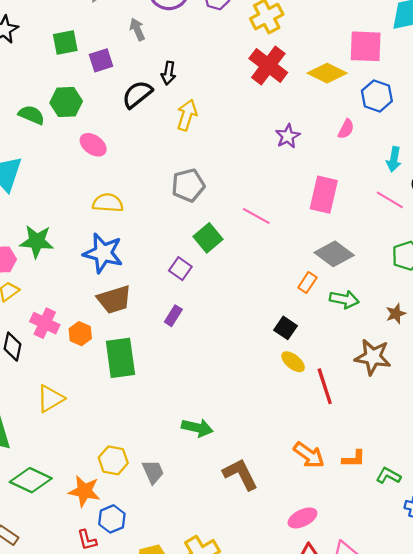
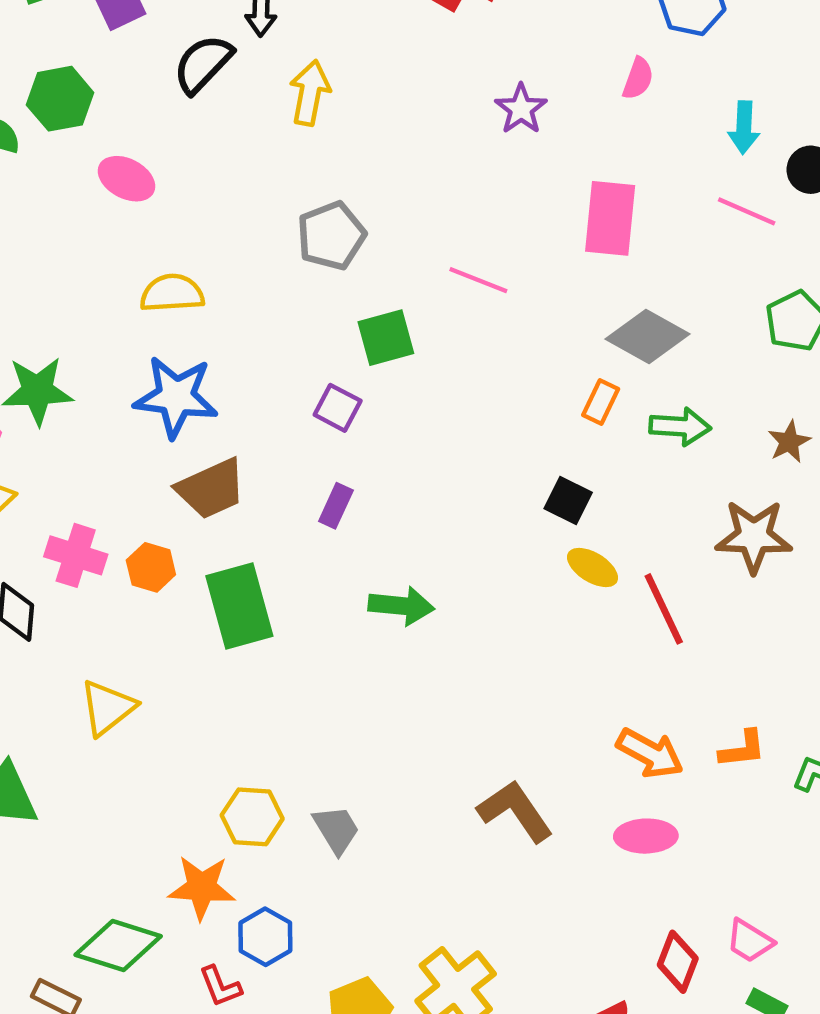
green square: (208, 238) -> (386, 338), turned 32
green arrow: (197, 428) -> (401, 606), moved
green diamond: (31, 480) -> (118, 946), moved
pink ellipse: (302, 518) -> (646, 836), moved, turned 32

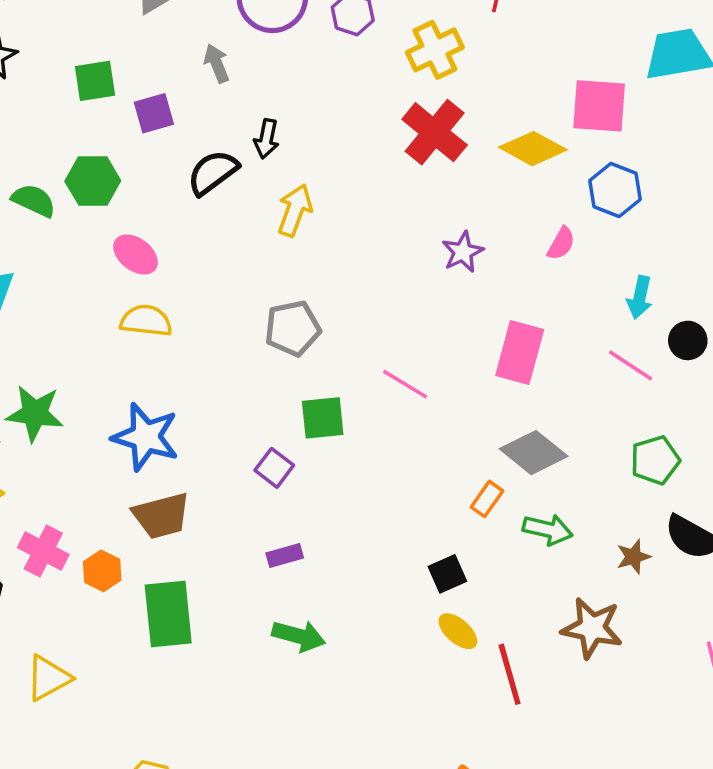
yellow semicircle: (172, 293) -> (146, 321), moved
black square: (568, 501) -> (447, 574), turned 30
purple rectangle: (336, 506) -> (285, 555), moved, turned 40

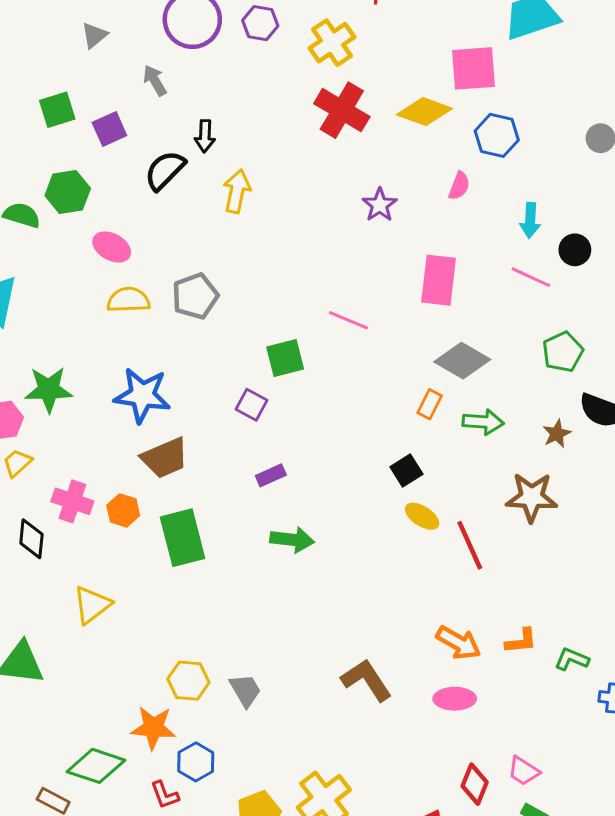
gray pentagon: (293, 328) -> (195, 296), moved

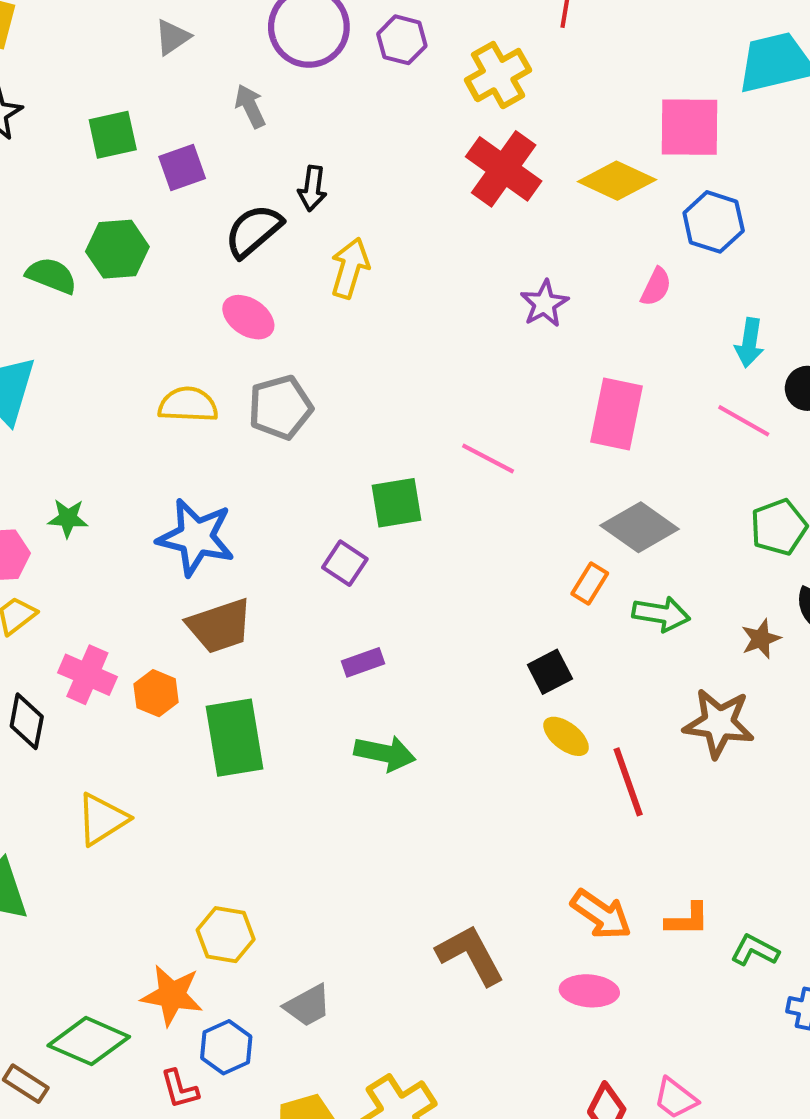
pink ellipse: (112, 247) -> (248, 317), moved
green star: (49, 389) -> (68, 518), size x0.6
gray trapezoid: (245, 690) -> (308, 1006), moved, turned 87

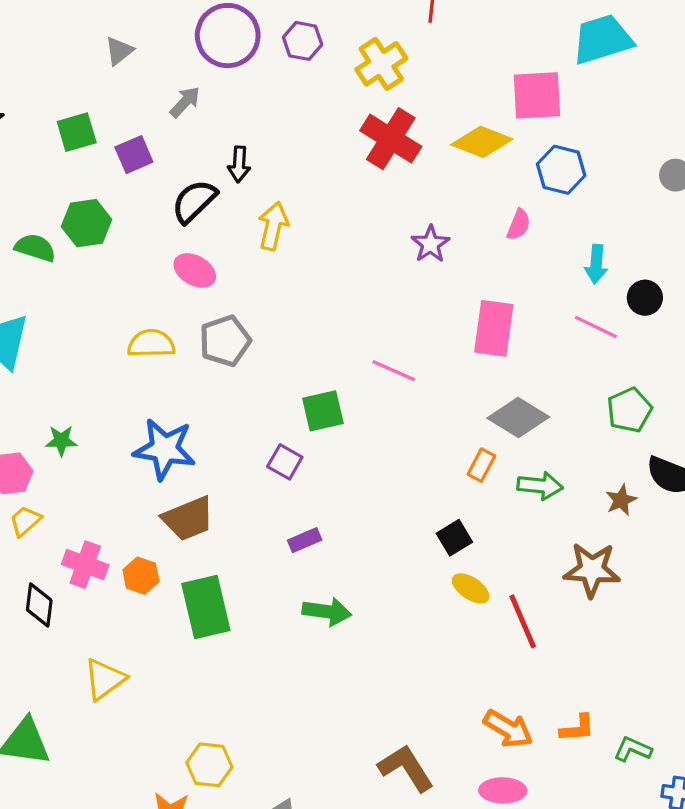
gray arrow: (250, 106) -> (185, 102), turned 72

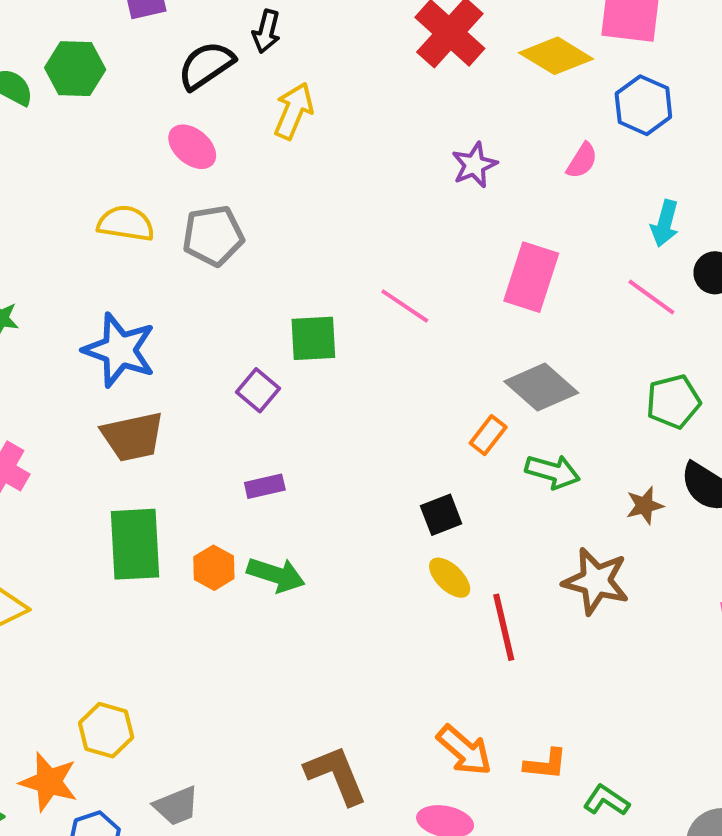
orange hexagon: (141, 576) -> (214, 568), moved

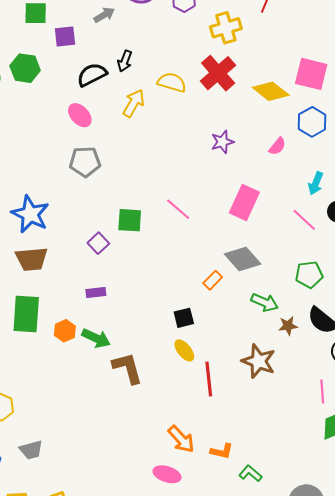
yellow semicircle: (126, 223) -> (172, 82), moved
green arrow: (553, 472) -> (265, 302), moved
brown L-shape: (336, 775) -> (127, 368), moved

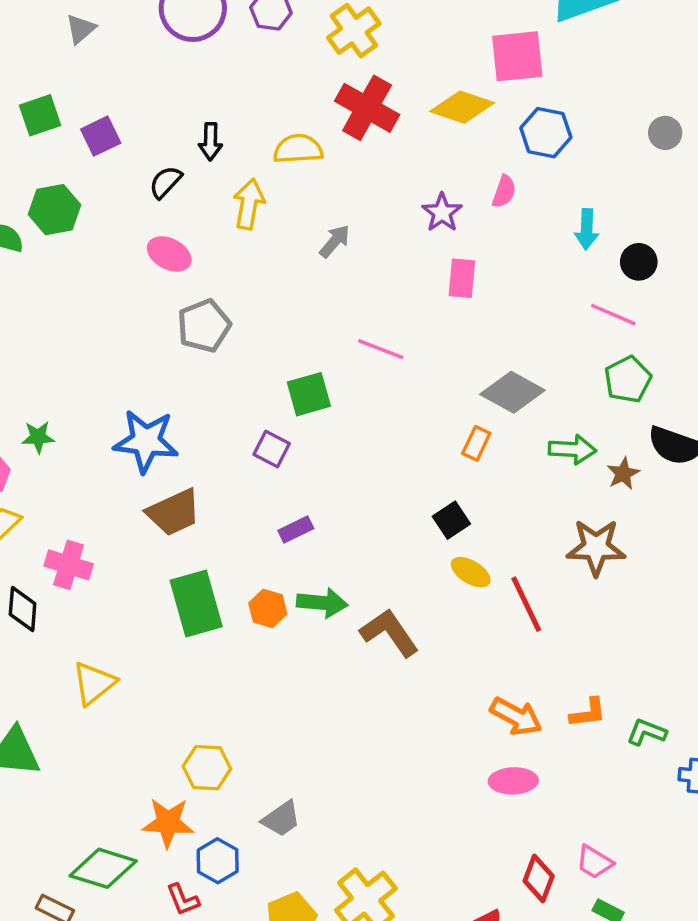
gray arrow: (104, 15) -> (335, 241), moved
black semicircle: (92, 75) -> (166, 182), size x0.7
purple star: (222, 142) -> (442, 213), moved
pink rectangle: (244, 202) -> (462, 278), moved, size x0.7
pink line: (304, 220) -> (613, 315), moved

